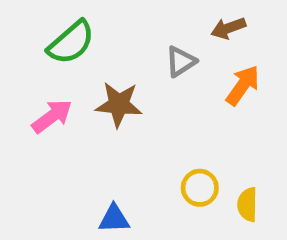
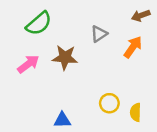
brown arrow: (228, 28) -> (141, 16), moved

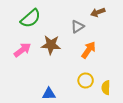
brown arrow: (141, 16) -> (98, 12), moved
orange arrow: (133, 47) -> (89, 50), moved

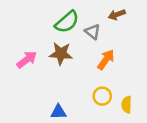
green semicircle: (31, 18) -> (67, 22), moved
gray triangle: (77, 26) -> (92, 32), turned -48

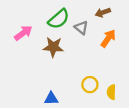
pink arrow: (27, 60) -> (23, 33), moved
orange arrow: (106, 60) -> (108, 38), moved

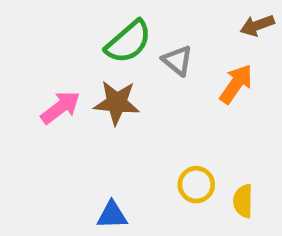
brown arrow: (103, 13) -> (257, 25), moved
pink arrow: (23, 33) -> (60, 107), moved

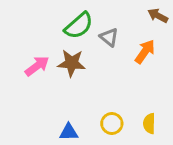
brown arrow: (257, 25) -> (158, 16), turned 48
yellow circle: (196, 185) -> (112, 124), moved

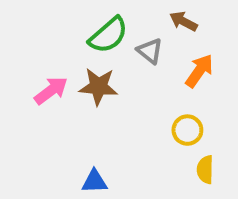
brown arrow: (158, 16) -> (183, 21), moved
yellow circle: (112, 124) -> (187, 130), moved

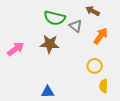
green semicircle: (108, 35) -> (55, 18), turned 55
pink arrow: (51, 91) -> (16, 49), moved

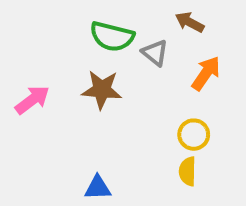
yellow semicircle: (104, 86) -> (188, 171), moved

